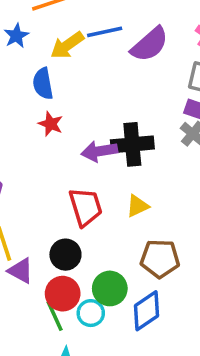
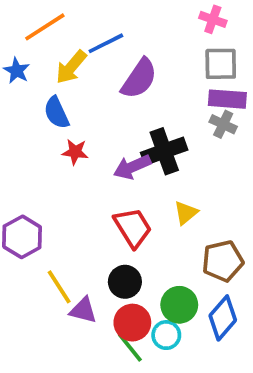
purple semicircle: (150, 44) -> (139, 79), moved

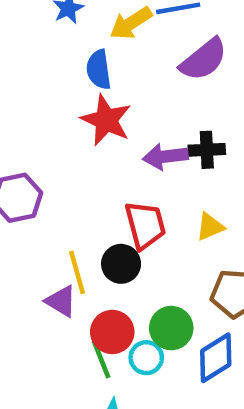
black cross: (164, 151) -> (207, 150), size x0.7
red star: (75, 152) -> (106, 120), size x1.6
black circle: (125, 282) -> (121, 264), moved
yellow line: (59, 287) -> (77, 272), moved

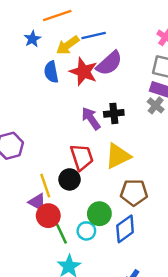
red star: (106, 120) -> (84, 72), moved
purple arrow: (165, 157) -> (91, 118), turned 65
yellow triangle: (210, 227) -> (118, 156), size x1.6
red circle: (112, 332) -> (48, 216), moved

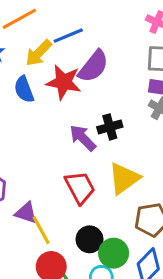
black circle: (70, 179) -> (90, 239), moved
purple triangle: (37, 202) -> (26, 213), moved

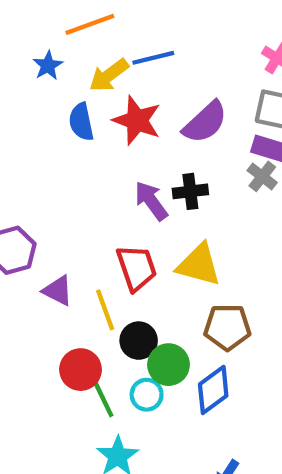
purple semicircle: (93, 66) -> (205, 122), moved
yellow triangle: (124, 178) -> (199, 265), turned 42
yellow line: (41, 230) -> (105, 310), moved

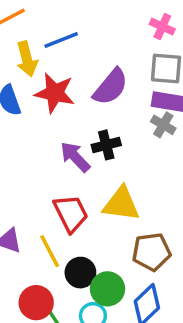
yellow arrow: (109, 75) -> (27, 59), turned -60

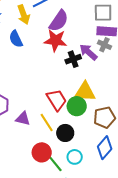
purple semicircle: (111, 87) -> (59, 21), moved
red star: (55, 93) -> (55, 40), moved
purple arrow: (75, 157) -> (88, 52), moved
green circle: (108, 289) -> (77, 106), moved

